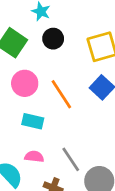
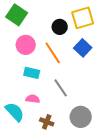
black circle: (53, 39) -> (60, 27), moved
gray line: (71, 159) -> (61, 88), moved

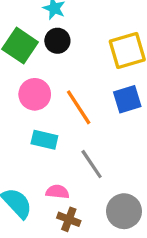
black circle: (60, 27) -> (57, 41), moved
blue square: (83, 48) -> (127, 99), turned 30
pink semicircle: (33, 99) -> (57, 192), moved

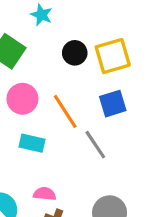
black circle: (57, 41) -> (75, 53), moved
gray line: (92, 164) -> (95, 145), moved

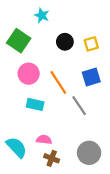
yellow square: (113, 56) -> (91, 44), size x0.6

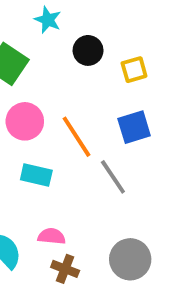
black circle: (65, 42) -> (88, 50), moved

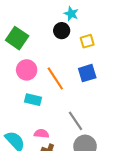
cyan star: (48, 20) -> (71, 14), moved
gray line: (113, 177) -> (75, 121), moved

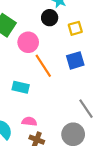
pink circle: (27, 70) -> (28, 42), moved
gray line: (75, 121) -> (86, 109), moved

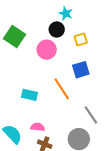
pink circle: (28, 42) -> (47, 50), moved
orange line: (43, 66) -> (62, 89), moved

